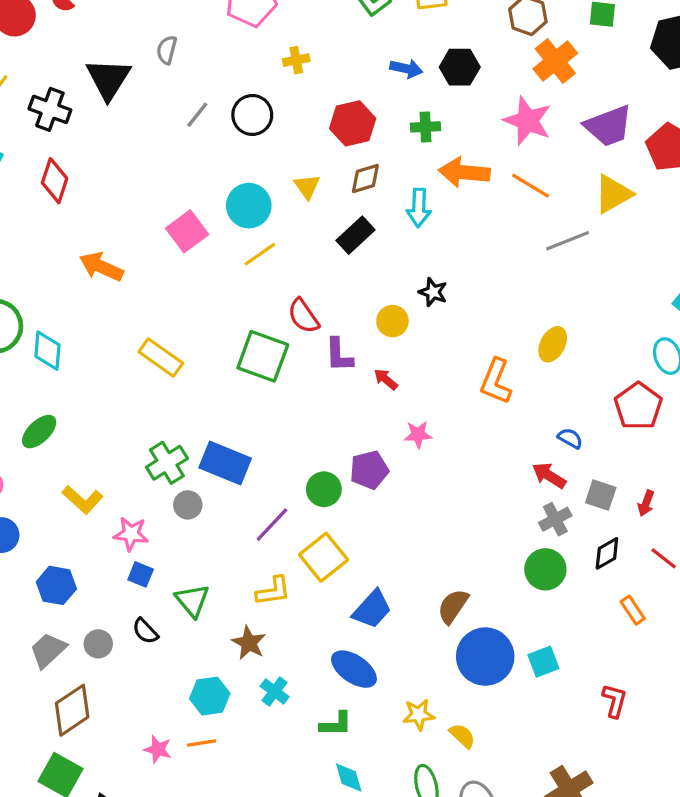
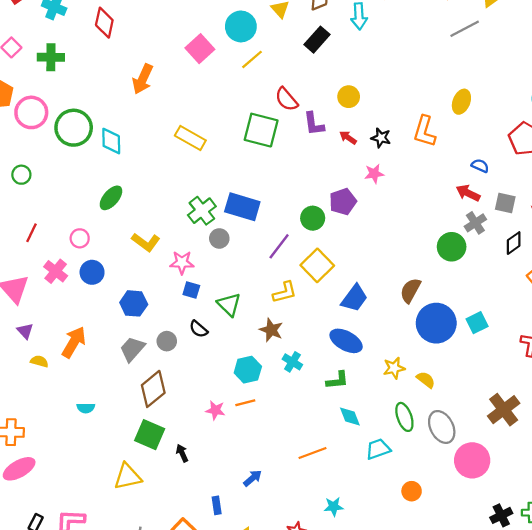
orange arrow: (101, 267) -> (143, 79), turned -84
black star: (433, 292) -> (381, 138), moved
green circle: (545, 569) -> (452, 247), moved

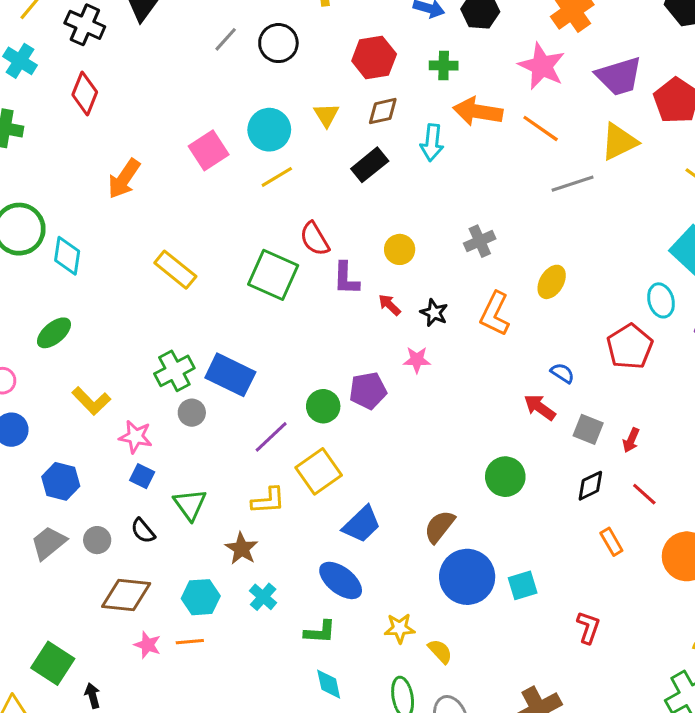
gray cross: (475, 223) -> (480, 241), moved
brown diamond: (153, 389) -> (126, 595), moved, turned 36

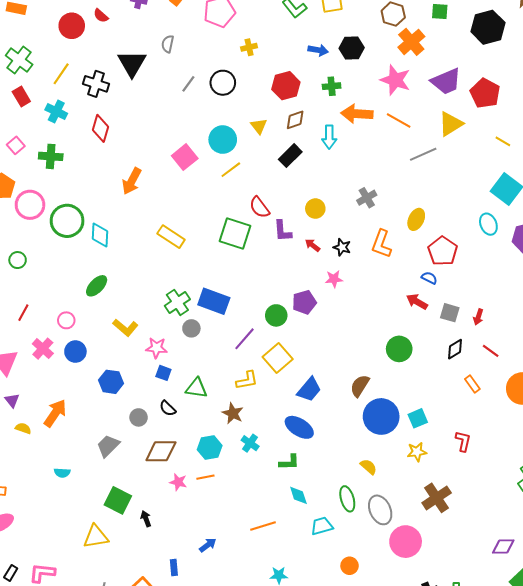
red pentagon: (630, 347) -> (443, 251), moved
green triangle: (190, 504) -> (196, 388), turned -40
gray trapezoid: (49, 543) -> (108, 446), moved
yellow star: (400, 628) -> (417, 452), moved

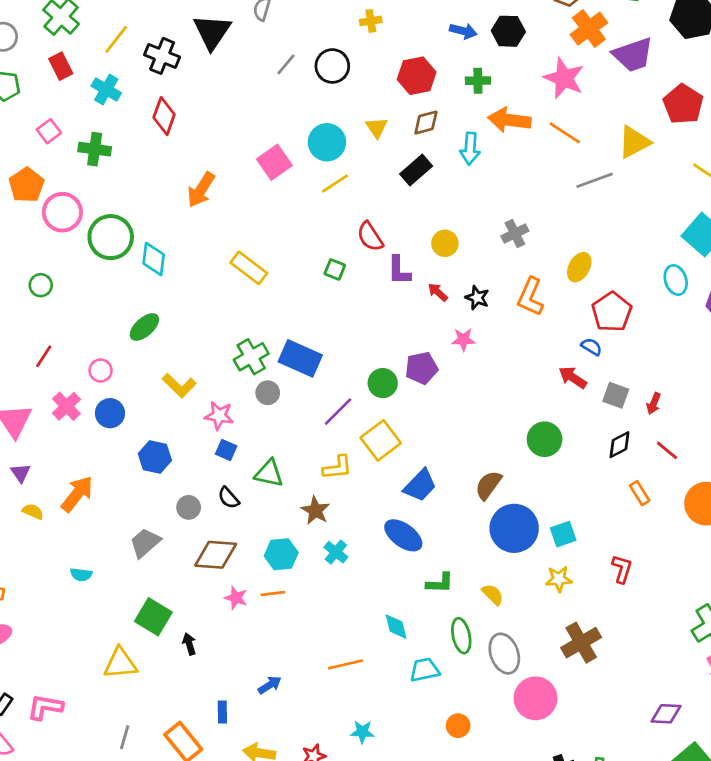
purple trapezoid: (446, 81) -> (633, 55), moved
green square: (235, 234) -> (335, 269), size x0.5
green L-shape: (289, 462) -> (440, 583), moved

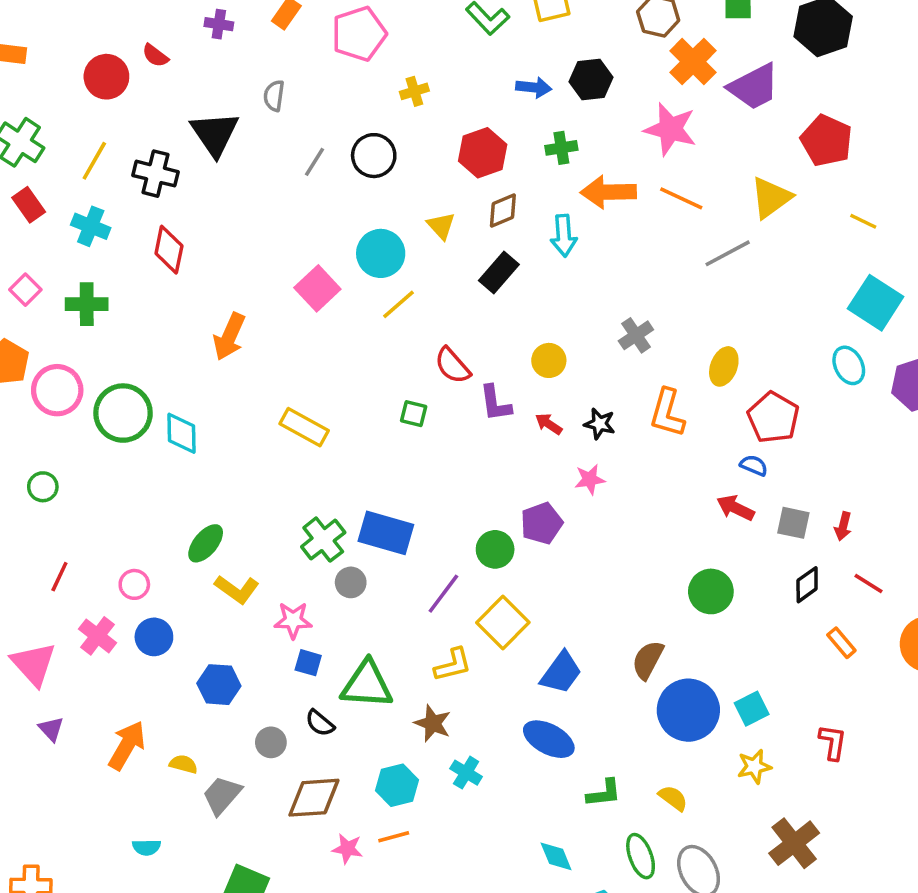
green ellipse: (144, 327) -> (206, 543), moved
green triangle: (269, 473) -> (367, 685), size x1.4
yellow semicircle: (33, 511) -> (183, 764), moved

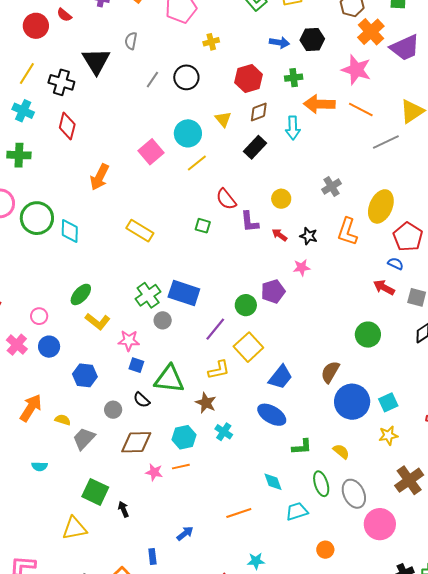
yellow ellipse: (724, 366) -> (381, 206), size x1.5

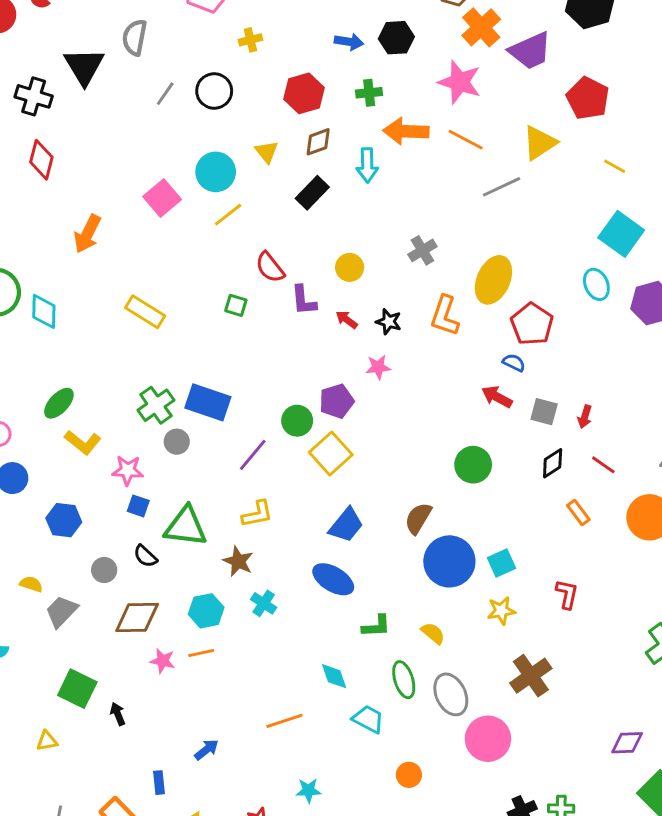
gray semicircle: (131, 41) -> (135, 37), size x1.4
yellow square: (248, 347) -> (331, 454), moved
cyan trapezoid: (297, 511) -> (368, 719), turned 45
yellow triangle: (74, 528) -> (47, 741), size x0.6

